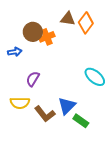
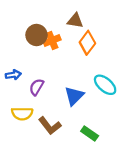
orange diamond: (86, 23) -> (87, 43), moved
blue arrow: (15, 52) -> (13, 75), moved
blue triangle: (67, 106) -> (74, 96), moved

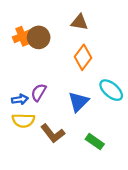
orange cross: (52, 41) -> (22, 36), moved
orange diamond: (87, 43) -> (83, 57), moved
blue arrow: (13, 75) -> (20, 99), moved

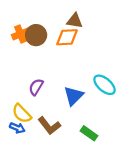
orange diamond: (83, 57) -> (67, 37), moved, turned 50
blue arrow: (20, 99) -> (17, 128), moved, turned 32
yellow semicircle: (23, 120) -> (22, 113), turned 45

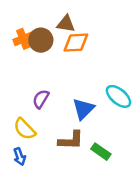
brown triangle: (75, 21) -> (66, 24), moved
brown L-shape: (49, 126) -> (71, 140), moved, turned -50
blue arrow: (17, 128) -> (20, 157), moved, turned 48

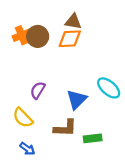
brown triangle: (66, 24) -> (73, 22), moved
green rectangle: (101, 152) -> (93, 138), turned -42
blue arrow: (20, 157) -> (27, 149), moved, turned -35

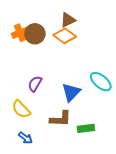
brown triangle: (73, 22) -> (68, 20), turned -35
orange diamond: (70, 39) -> (65, 36), turned 40

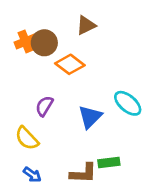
orange diamond: (65, 36) -> (70, 64), moved
brown L-shape: (60, 119) -> (83, 173), moved

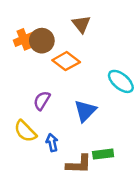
brown triangle: (86, 25) -> (81, 24), turned -42
cyan ellipse: (128, 103) -> (121, 81), moved
blue arrow: (32, 175) -> (52, 143), moved, turned -138

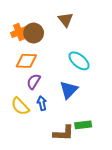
orange diamond: (66, 61) -> (26, 61), moved, turned -35
cyan ellipse: (121, 81) -> (79, 61), moved
blue arrow: (52, 143) -> (42, 103), moved

